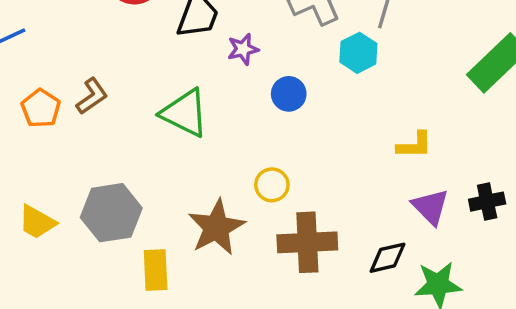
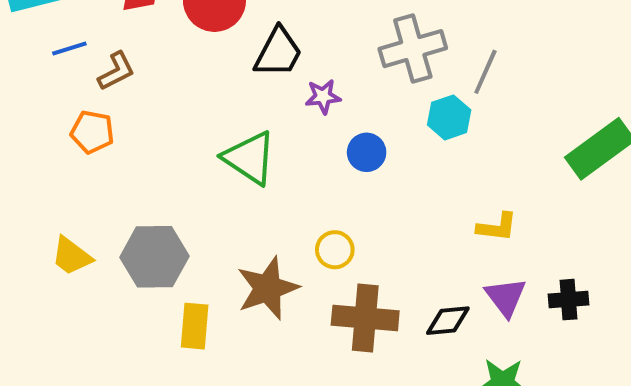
brown L-shape: (92, 96) -> (116, 71), moved
orange pentagon: (41, 108) -> (92, 132), turned -30
black diamond: (388, 258) -> (448, 321), moved

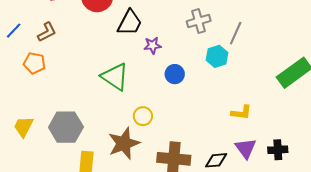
blue line: (69, 49) -> (14, 31), moved, turned -30
gray cross: (413, 49) -> (199, 21), size x0.7
yellow circle: (335, 250) -> (143, 116), moved
yellow trapezoid: (72, 256) -> (24, 127), turned 80

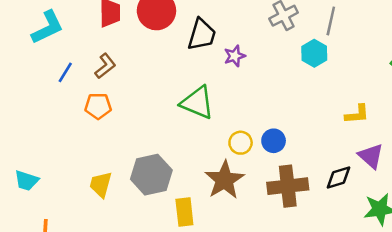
blue circle: (175, 74) -> (274, 141), moved

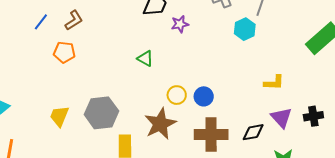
green triangle: (197, 103) -> (145, 59), size x0.6

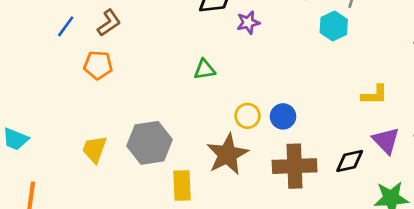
green triangle: (145, 59) -> (205, 69), turned -36

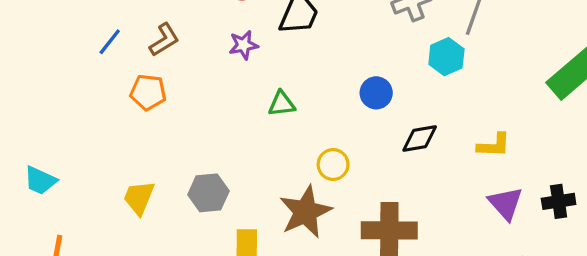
purple star: (248, 23) -> (243, 45), moved
blue circle: (283, 116) -> (376, 93), moved
gray hexagon: (150, 143) -> (208, 193), size x0.7
black diamond: (350, 161) -> (420, 139), moved

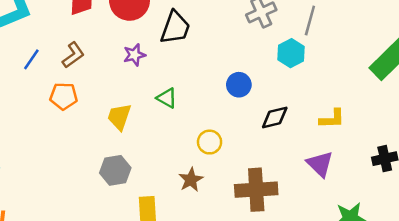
green triangle: (282, 104) -> (167, 98), turned 40
yellow trapezoid: (139, 198) -> (119, 117), moved
purple triangle: (506, 203) -> (320, 164), moved
brown star: (305, 212) -> (191, 180), size x0.6

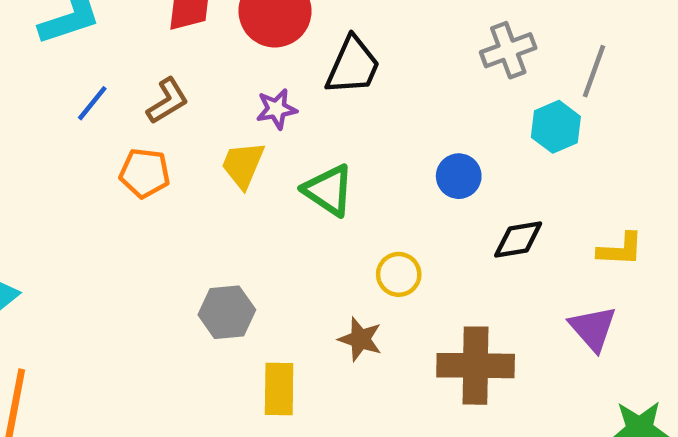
green triangle: (167, 98) -> (329, 190), size x1.4
yellow trapezoid: (119, 117) -> (243, 165), moved
brown star: (191, 180) -> (360, 339), turned -30

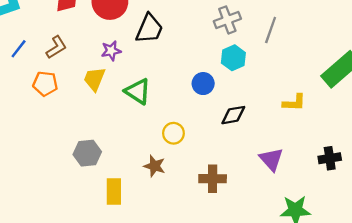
cyan hexagon: (556, 127) -> (233, 58), moved
yellow L-shape: (620, 249) -> (294, 103), moved
brown cross: (476, 366) -> (213, 179), size x0.7

